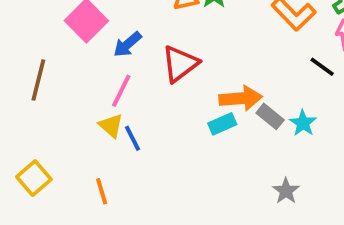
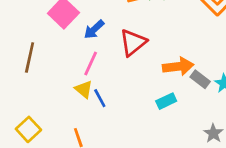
cyan rectangle: (222, 124) -> (166, 101), moved

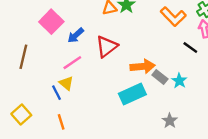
pink line: (91, 63) -> (72, 63), turned 30
blue line: (100, 98) -> (57, 93), moved
cyan rectangle: (166, 101) -> (132, 94), size x1.6

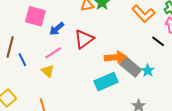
pink square: (51, 22) -> (35, 16), turned -30
gray rectangle: (160, 77) -> (131, 67), size x1.5
blue line: (57, 93) -> (22, 60), moved

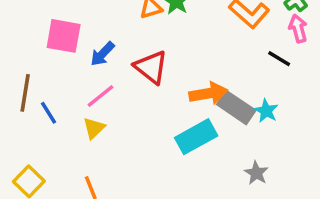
red triangle: (84, 39) -> (151, 67), turned -40
yellow triangle: (48, 71) -> (94, 128), turned 40

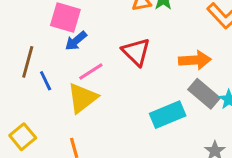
blue arrow: (102, 54) -> (76, 41), moved
orange arrow: (208, 93) -> (195, 60), moved
yellow triangle: (94, 128) -> (82, 98), size x1.6

